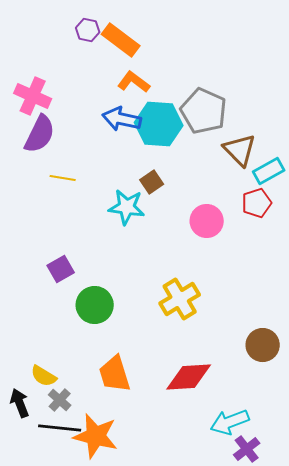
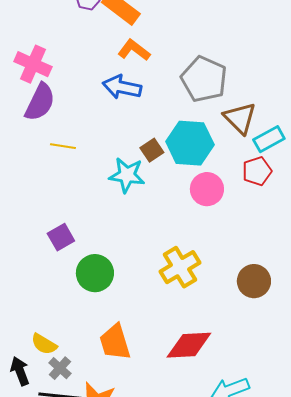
cyan hexagon: (159, 124) -> (190, 143), moved
brown circle: (263, 345) -> (254, 281), moved

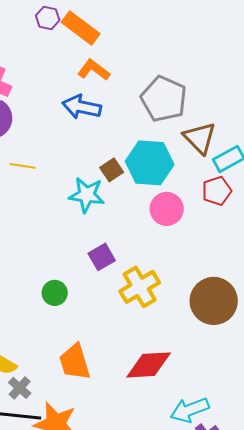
purple square: (61, 237) -> (102, 257), moved
green circle: (95, 273) -> (55, 293), size x0.7
brown circle: (254, 281) -> (214, 301), size x1.4

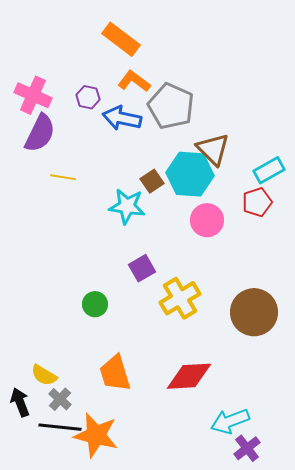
purple hexagon: (48, 18) -> (88, 97), moved
gray pentagon: (164, 99) -> (171, 106), moved
brown triangle: (200, 138) -> (213, 149), moved

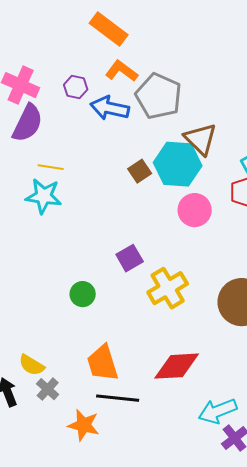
cyan star: (127, 206) -> (44, 196), moved
black line: (60, 427) -> (118, 398), moved
orange star: (96, 435) -> (84, 425), size x0.7

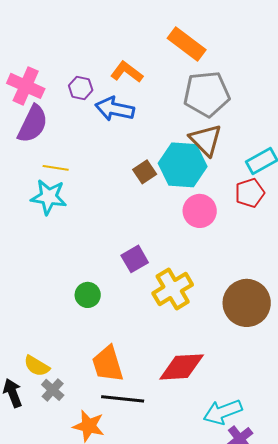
orange rectangle: (109, 29) -> (187, 44), moved
gray pentagon: (159, 96) -> (207, 94), moved, turned -30

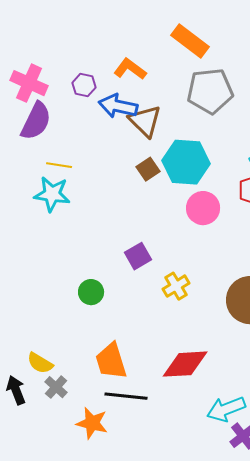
brown triangle: (206, 140) -> (145, 121), moved
yellow cross: (173, 289) -> (176, 286), size x0.7

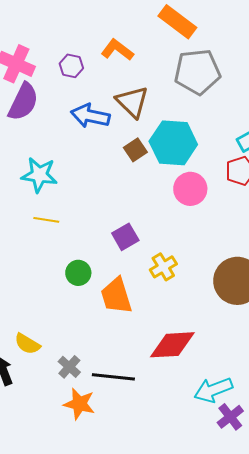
blue arrow: (118, 106) -> (90, 116), moved
yellow line: (59, 165) -> (46, 220), moved
orange trapezoid: (111, 361) -> (116, 296), moved
gray cross: (56, 387) -> (69, 367), moved

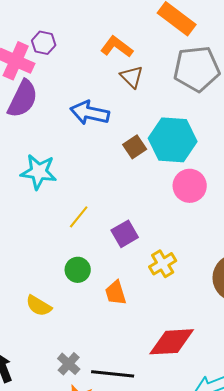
purple hexagon: (71, 66) -> (44, 43), moved
brown triangle: (132, 102) -> (132, 77), moved, size x0.7
yellow line: (46, 220) -> (79, 217), moved, turned -60
orange trapezoid: (116, 296) -> (116, 293), size x0.7
yellow semicircle: (27, 344) -> (39, 306), moved

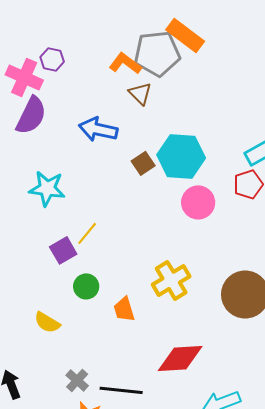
gray pentagon: (197, 69) -> (157, 53), moved
purple square: (125, 234) -> (63, 250), moved
yellow cross: (163, 264) -> (171, 280), size x1.4

